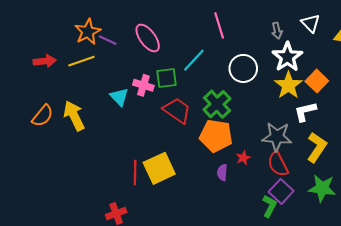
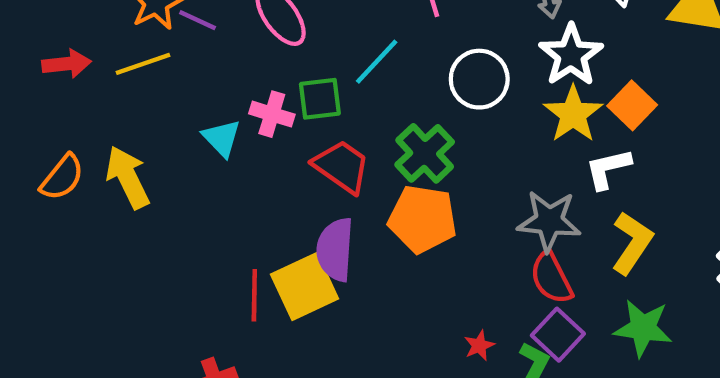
red star: (243, 158) -> (479, 345), moved
purple semicircle: (222, 172) -> (335, 249), moved, size x1.8

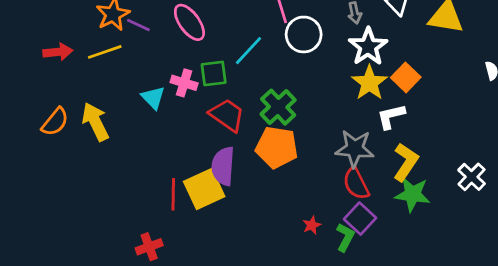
white circle: (479, 79) -> (304, 34), moved
green star: (643, 328) -> (412, 194), moved

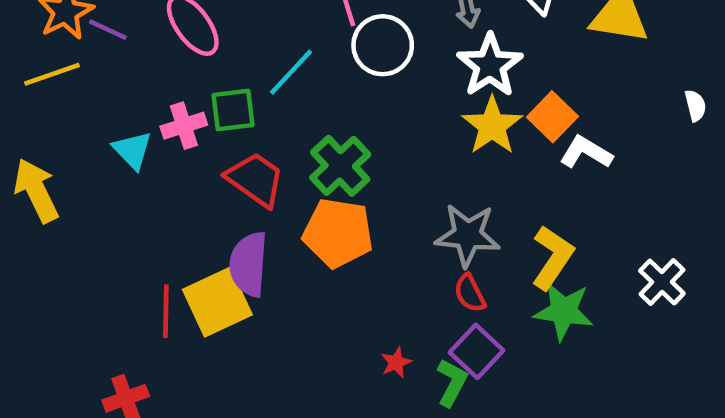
pink cross: (184, 83) -> (184, 126), turned -35
white L-shape: (391, 116) -> (586, 152), moved, turned 44
red semicircle: (356, 184) -> (470, 293), size x0.7

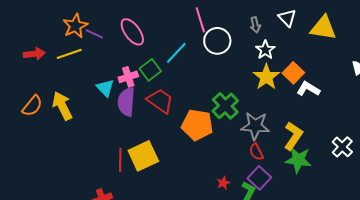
white star: (490, 65) -> (265, 50), size x0.7
green square: (233, 110) -> (150, 70), turned -30
green cross: (340, 166) -> (225, 106), moved
purple semicircle: (249, 264) -> (126, 102), moved

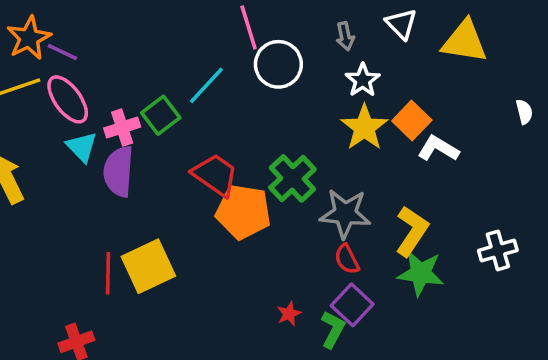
pink ellipse: (132, 32) -> (68, 99), moved
red trapezoid: (160, 101) -> (215, 175), moved
white cross: (342, 147) -> (498, 250), turned 30

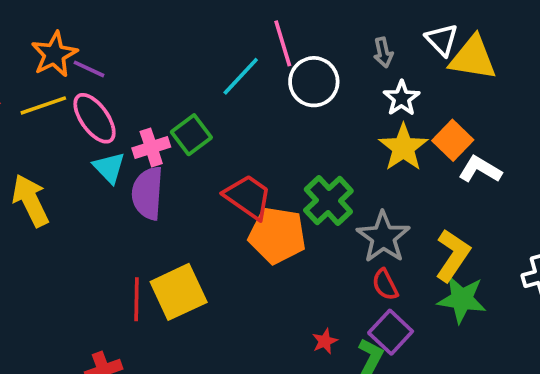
yellow triangle: (465, 41) -> (473, 58), moved
cyan line: (206, 85) -> (241, 76), moved
gray star: (345, 214) -> (383, 237), turned 30

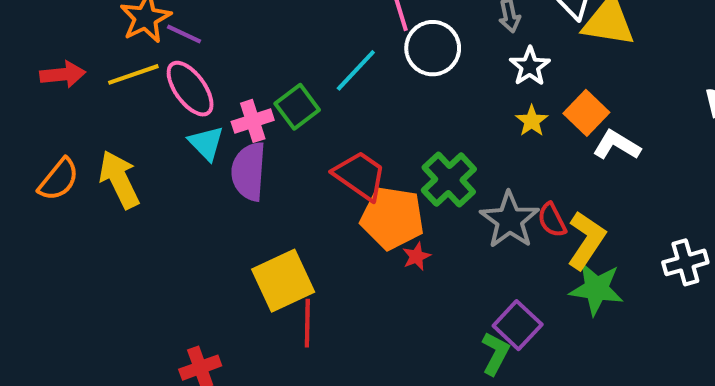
cyan line: (241, 76) -> (356, 70), moved
yellow star: (403, 148) -> (532, 121), size x0.6
red semicircle: (385, 285) -> (552, 220), moved
red line: (137, 299) -> (307, 323), moved
red star: (325, 341) -> (416, 256), moved

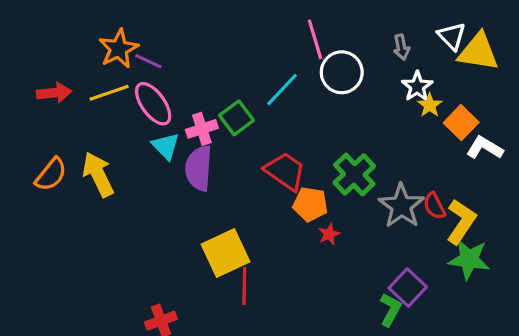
yellow star: (532, 121) -> (430, 105), moved
orange pentagon: (392, 218) -> (310, 204), size x0.7

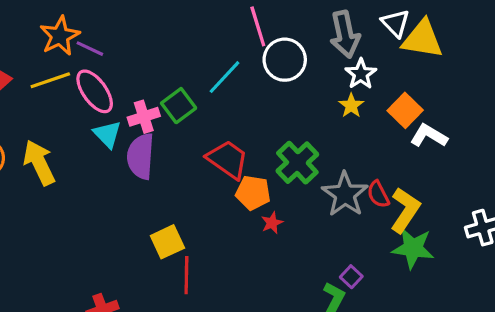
gray arrow: (401, 47) -> (345, 34), size x1.8
yellow star: (430, 105) -> (351, 106), moved
yellow square: (225, 253) -> (167, 242), size x0.7
purple square: (408, 288) -> (351, 277), size x0.6

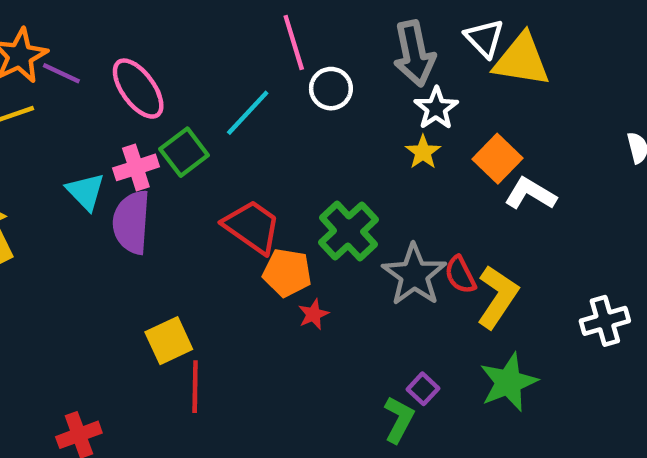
white circle: (285, 60) -> (331, 89), size x0.7
pink ellipse: (95, 91) -> (138, 89), moved
green star: (413, 248) -> (508, 382), moved, turned -30

